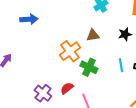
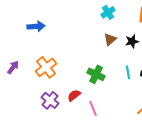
brown triangle: (93, 35) -> (110, 39), moved, turned -32
orange cross: (70, 51) -> (46, 67), moved

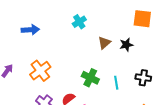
cyan cross: (108, 12) -> (79, 22), moved
cyan line: (128, 72) -> (116, 83), moved

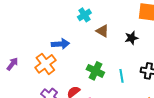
blue arrow: (30, 30) -> (60, 44), moved
brown triangle: (104, 43) -> (102, 31), moved, turned -48

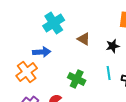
cyan cross: (84, 15) -> (54, 23), moved, size x1.5
cyan line: (121, 76) -> (109, 73), moved

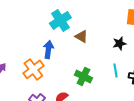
brown triangle: (84, 39) -> (81, 36), moved
blue arrow: (42, 52) -> (48, 49), turned -78

